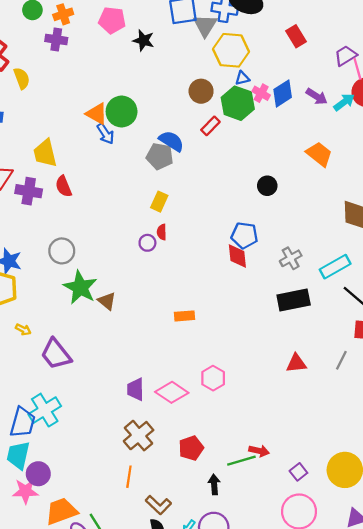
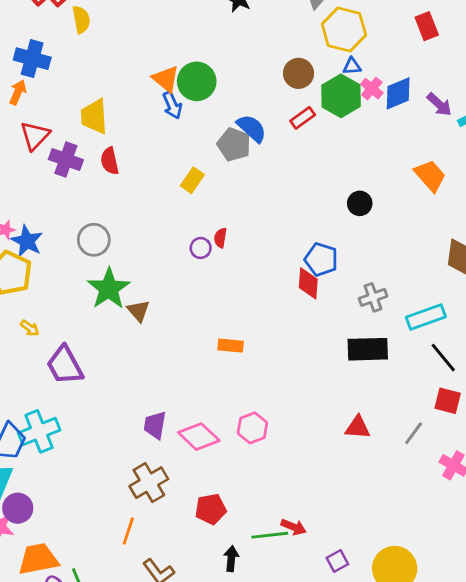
yellow rectangle: (159, 202) -> (192, 180), moved

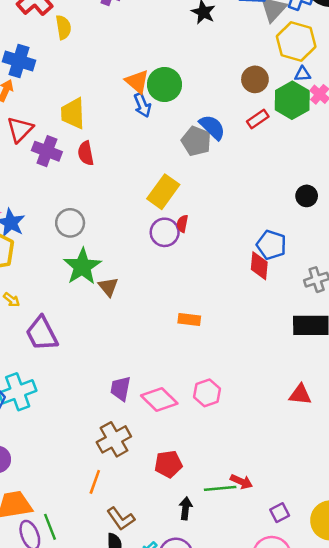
yellow rectangle: (192, 180) -> (163, 192), moved, size x1.5
purple circle: (201, 248) -> (165, 232), size x1.5

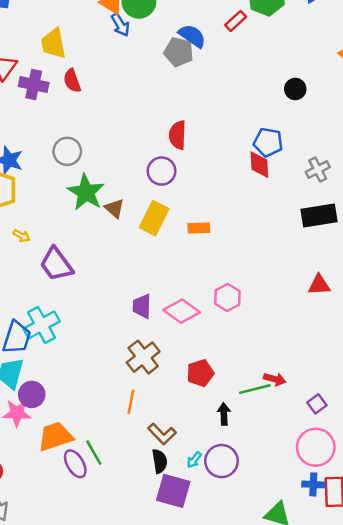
yellow rectangle: (163, 192) -> (154, 218), moved
red semicircle: (182, 224) -> (178, 135), size x1.6
purple circle: (165, 232) -> (162, 171), moved

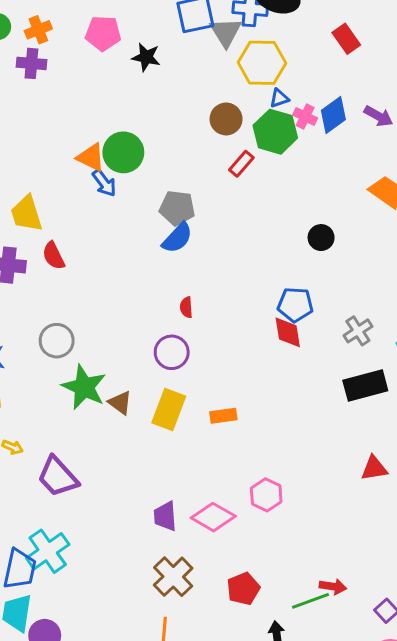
blue semicircle: (192, 36) -> (177, 238), moved, turned 104
red semicircle: (178, 135) -> (186, 307), size x0.6

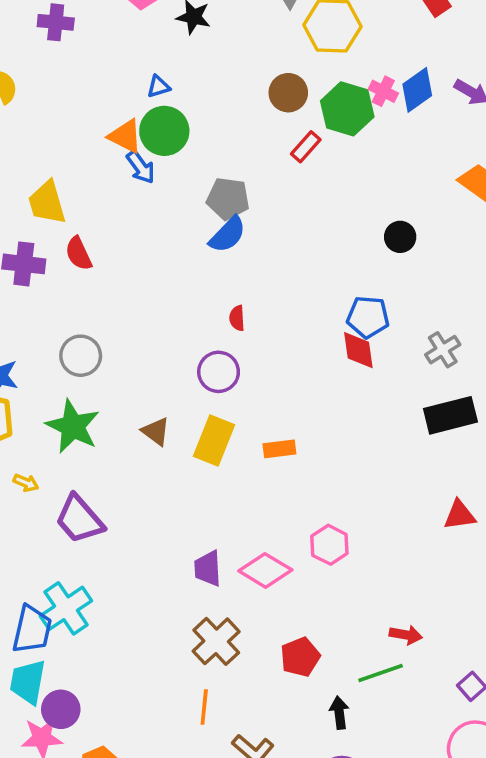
blue triangle: (279, 98) -> (158, 87), moved
green star: (84, 387) -> (73, 426), moved
red arrow: (333, 587) -> (406, 635), moved

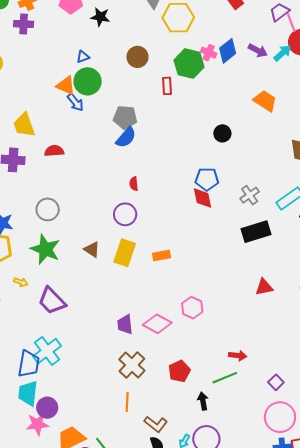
brown circle: (288, 93) -> (137, 57), moved
red rectangle: (306, 147) -> (167, 86), turned -42
red semicircle: (79, 254) -> (54, 151), moved, turned 114

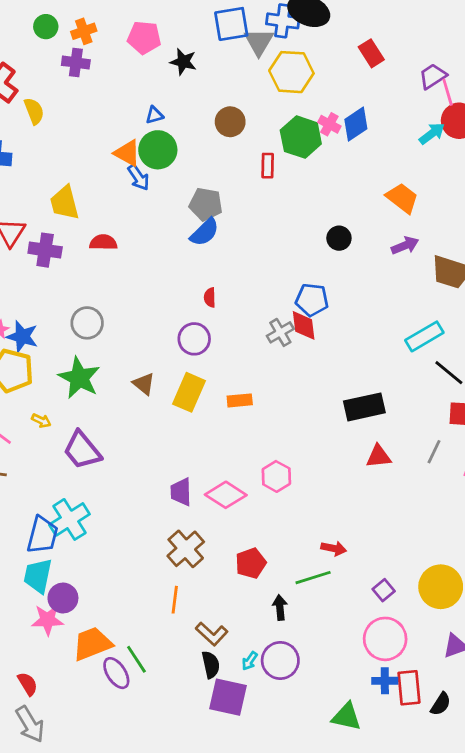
purple arrow: (258, 50) -> (405, 245), moved, turned -54
gray cross: (250, 195) -> (280, 332), moved
black rectangle: (256, 232) -> (364, 407), moved

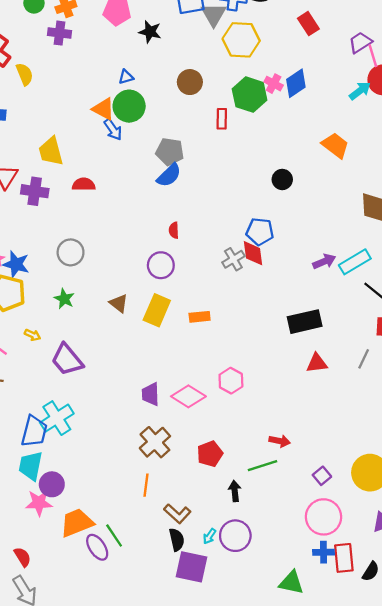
purple arrow: (405, 245) -> (324, 261), moved
green star: (79, 378) -> (64, 299), size x0.6

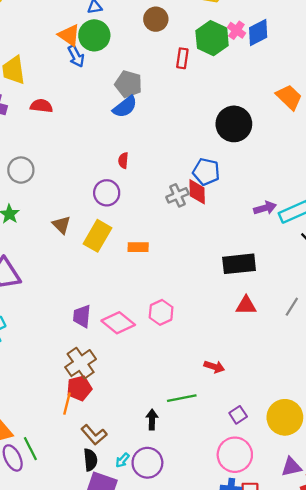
black circle: (282, 179) -> (234, 124), size x1.8
red arrow: (280, 441) -> (214, 367), moved
red pentagon: (210, 454) -> (79, 388), moved

